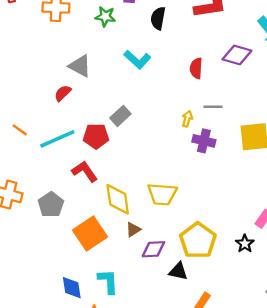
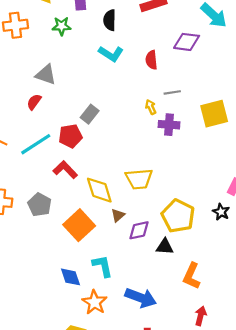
cyan L-shape: (137, 59) -> (111, 54), moved
yellow arrow: (187, 119) -> (151, 107), turned -32

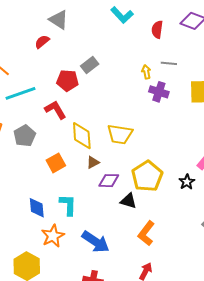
cyan line: (36, 144) -> (20, 93), moved
orange square: (79, 225) -> (56, 163), size x0.7

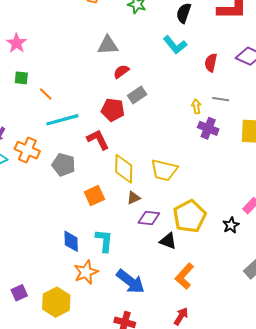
gray triangle: (59, 20) -> (108, 45), turned -40
red semicircle: (42, 42) -> (121, 72), moved
gray pentagon: (25, 136) -> (64, 165), turned -30

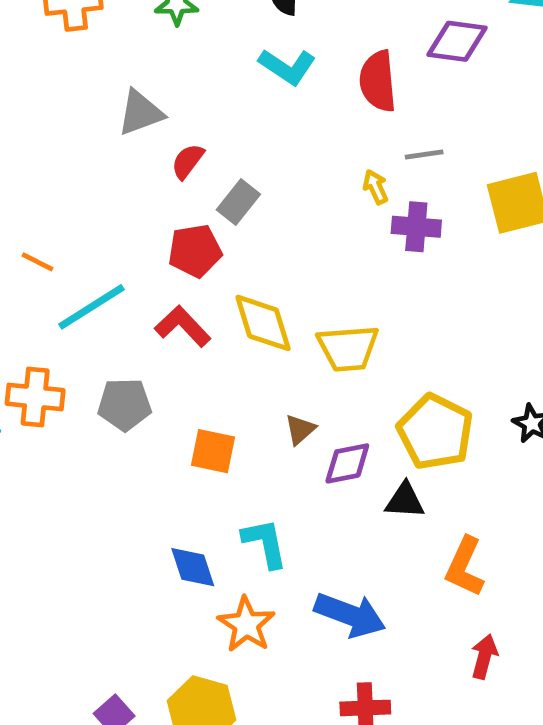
red semicircle: (211, 63) -> (378, 81), size x1.4
yellow diamond: (124, 169) -> (263, 323), moved
orange square: (94, 196) -> (213, 451), turned -36

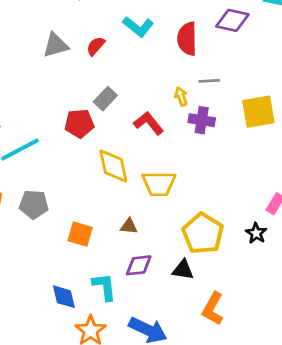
red semicircle: (188, 161) -> (96, 46), moved
red L-shape: (183, 326) -> (149, 123), moved
brown triangle: (300, 430) -> (129, 226), turned 42
purple diamond: (347, 463) -> (139, 265), moved

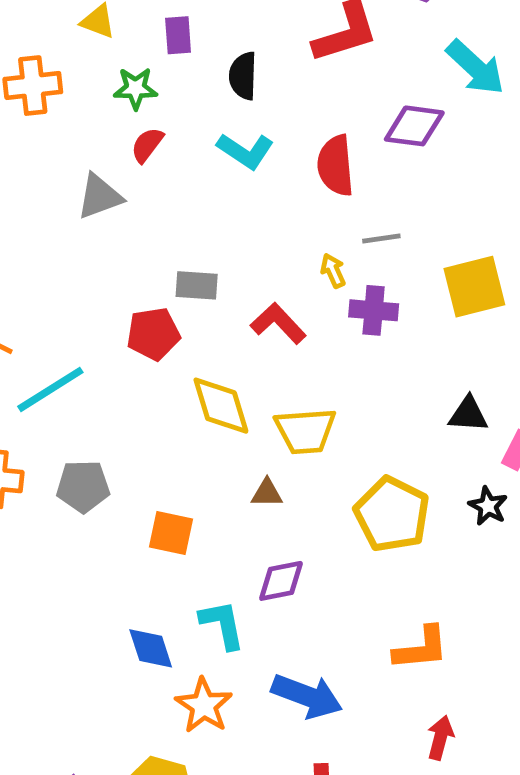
red semicircle: (96, 46) -> (147, 145), moved
gray rectangle: (105, 99) -> (197, 285), turned 55
brown triangle: (129, 226) -> (267, 493), moved
black triangle: (183, 270) -> (468, 414), moved
orange L-shape: (213, 309) -> (421, 648), turned -120

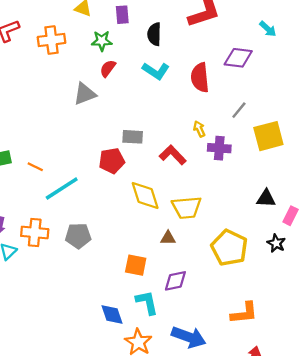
cyan arrow: (475, 67) -> (268, 29), size x0.6
gray line: (381, 238) -> (239, 110), moved, turned -42
orange square: (171, 533) -> (136, 265), moved

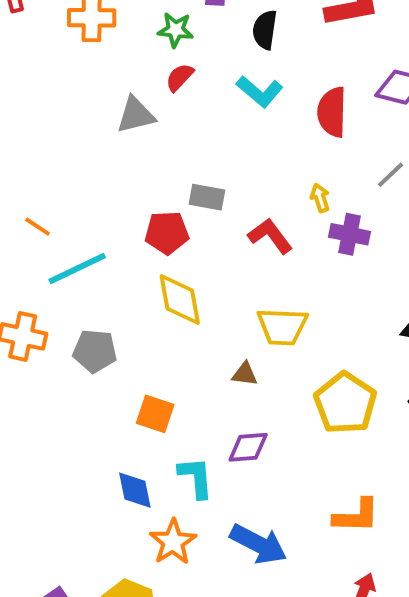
yellow diamond: (145, 196) -> (180, 300), moved
orange square: (136, 265) -> (155, 414), moved

